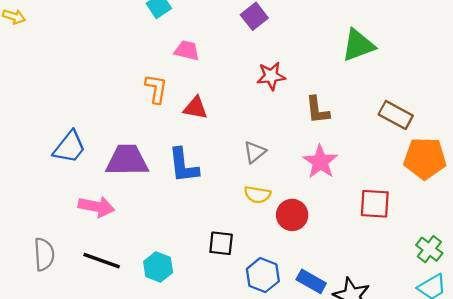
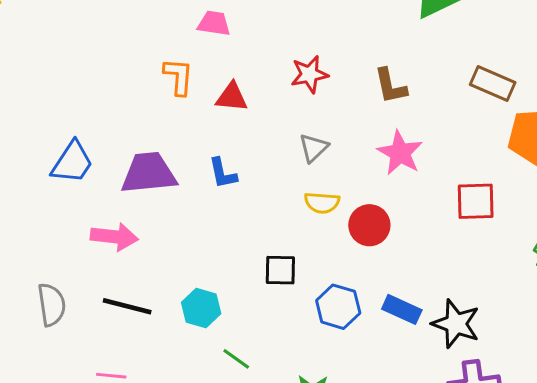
red star: (271, 76) -> (309, 74), moved
blue L-shape: (183, 165) -> (223, 173), size x0.7

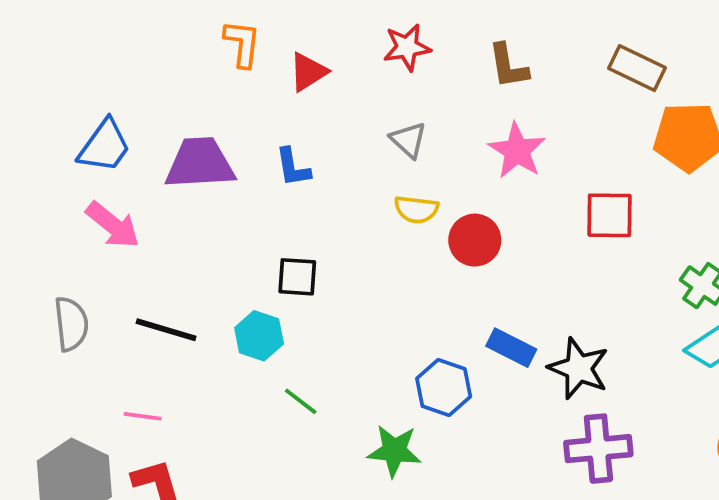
red triangle: (232, 97) -> (308, 72), turned -40
gray triangle: (314, 148) -> (409, 140), turned -36
pink arrow: (114, 237) -> (113, 225), moved, turned 30
black square: (280, 270) -> (297, 277), moved
blue hexagon: (338, 307) -> (444, 387), moved

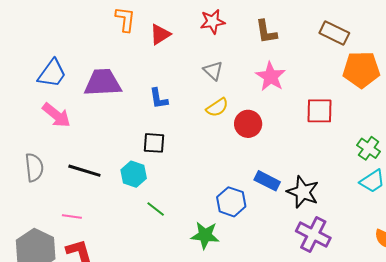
blue L-shape: (293, 167) -> (159, 99), moved
yellow semicircle: (416, 209) -> (217, 107), turned -40
purple cross: (598, 449) -> (313, 234), turned 32

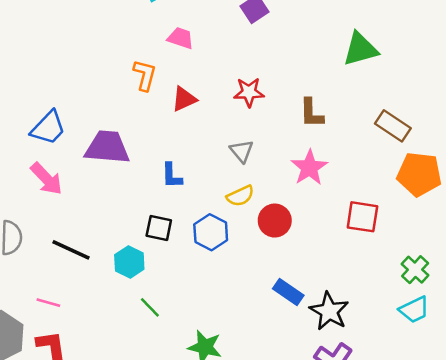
blue hexagon: (231, 202) -> (211, 232), moved

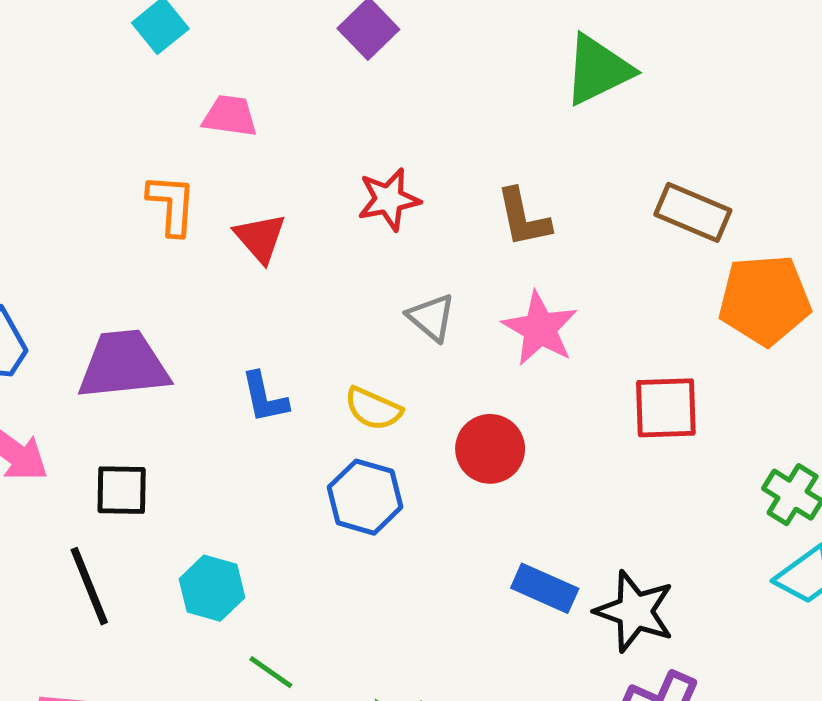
red triangle: (184, 99) -> (260, 238), turned -36
gray triangle: (242, 151) -> (431, 317), moved
yellow semicircle: (240, 196) -> (373, 409), moved, turned 60
black square: (159, 228) -> (122, 490), moved
black line: (71, 250) -> (89, 586), turned 54

